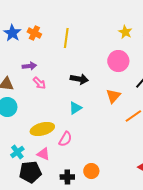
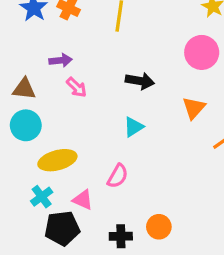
yellow ellipse: (42, 129) -> (57, 160), moved

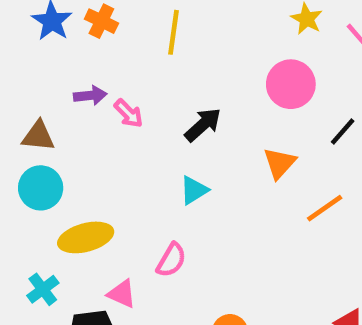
black arrow: (140, 81) -> (203, 125), turned -52
pink arrow: (76, 87) -> (128, 113), moved
cyan cross: (42, 197) -> (43, 289), moved

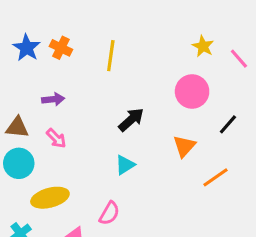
pink arrow: (128, 113) -> (56, 138), moved

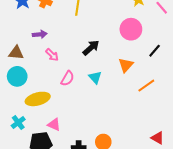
pink arrow: (56, 138) -> (52, 55), moved
cyan triangle: (125, 165) -> (95, 77), moved, turned -40
pink semicircle: (109, 213) -> (67, 78), moved

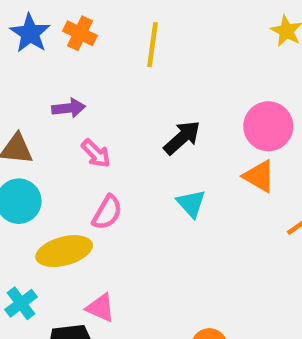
pink circle: (131, 29) -> (268, 126), moved
orange triangle: (126, 65) -> (259, 176), turned -42
pink semicircle: (67, 78) -> (107, 212), moved

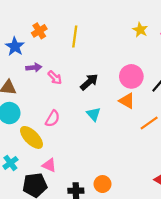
blue star: (30, 33) -> (15, 46), moved
orange cross: (80, 33) -> (39, 31), turned 32
pink arrow: (96, 154) -> (55, 78), moved
yellow ellipse: (64, 251) -> (31, 137), turned 60

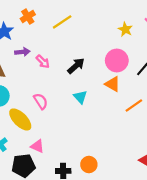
yellow star: (140, 30) -> (125, 29), moved
yellow line: (75, 36) -> (62, 22), turned 48
pink semicircle: (53, 119) -> (41, 101), turned -63

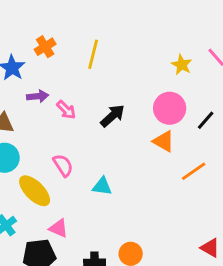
yellow line: (62, 22) -> (93, 54), turned -42
cyan triangle: (80, 97) -> (102, 186), moved, turned -40

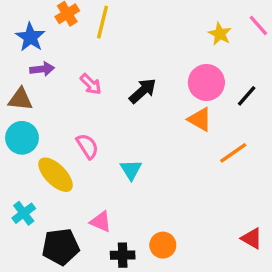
yellow line: (93, 54) -> (102, 22), moved
purple arrow: (38, 96) -> (42, 69), moved
cyan triangle: (102, 186) -> (131, 170), turned 50
pink triangle: (59, 228) -> (101, 222), moved

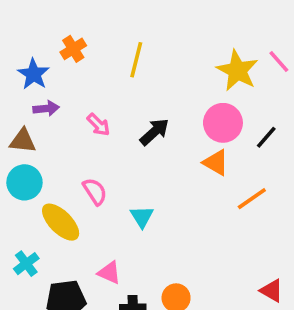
yellow line: (102, 22) -> (136, 60), moved
yellow star: (220, 34) -> (237, 71), size x1.6

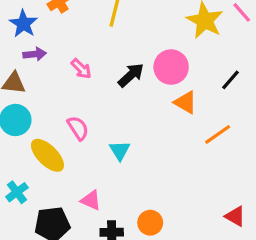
pink circle: (223, 123) -> (171, 67), moved

